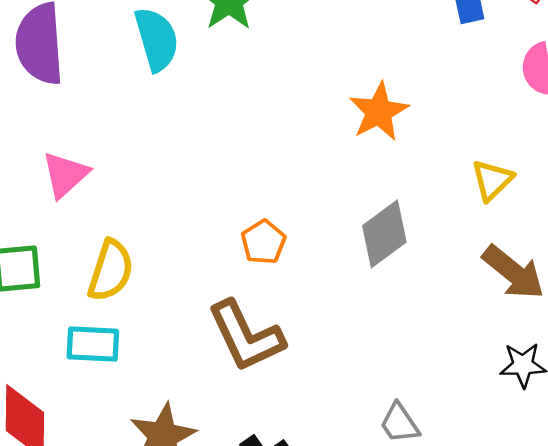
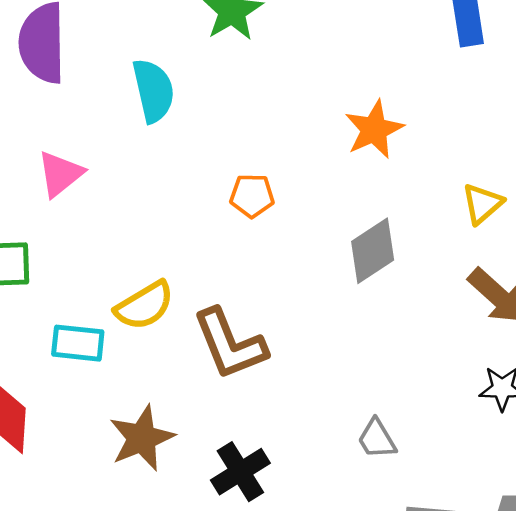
cyan semicircle: (157, 39) -> (153, 91), moved
orange pentagon: (263, 242) -> (252, 196), moved, turned 30
yellow semicircle: (111, 271) -> (144, 306), moved, turned 38

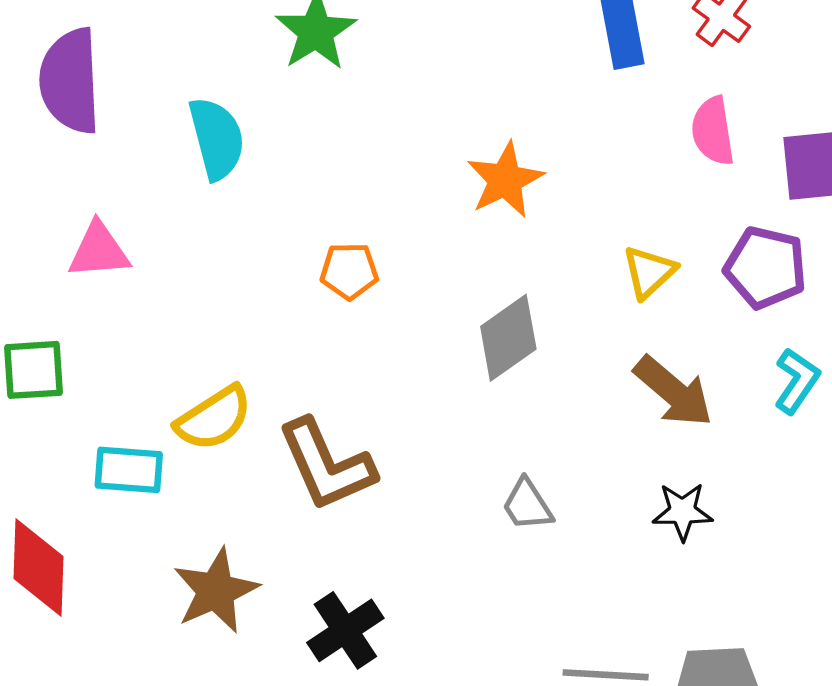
pink triangle: (60, 174) -> (99, 251), turned 36
gray trapezoid: (377, 439) -> (527, 505), moved

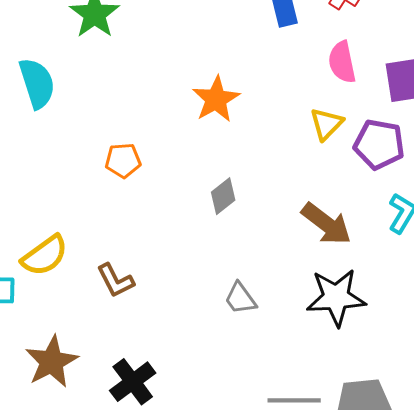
yellow triangle: (649, 272) -> (326, 124), moved
gray diamond: (508, 338) -> (223, 196), size x0.7
brown L-shape: (326, 465) -> (115, 281), size x0.6
black star: (683, 512) -> (336, 297), size x1.6

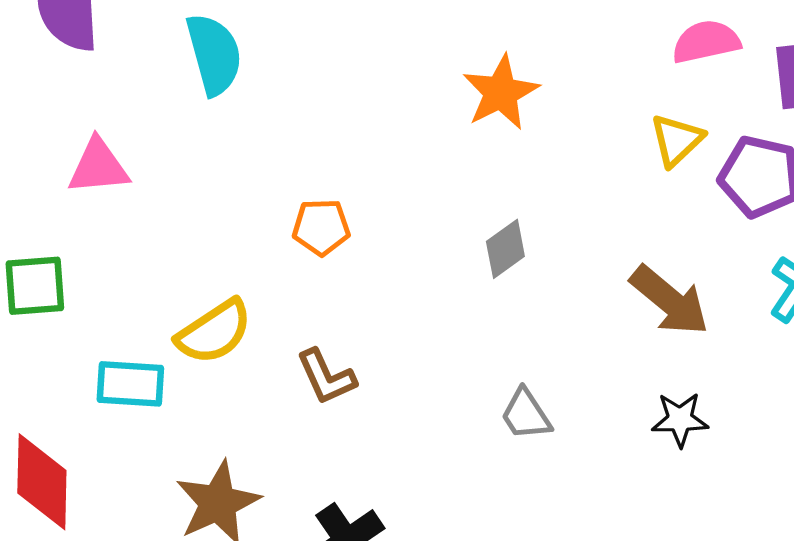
pink semicircle: (342, 62) -> (706, 42), turned 87
orange pentagon: (123, 160) -> (321, 227), moved
black star: (336, 297) -> (680, 419), size x0.6

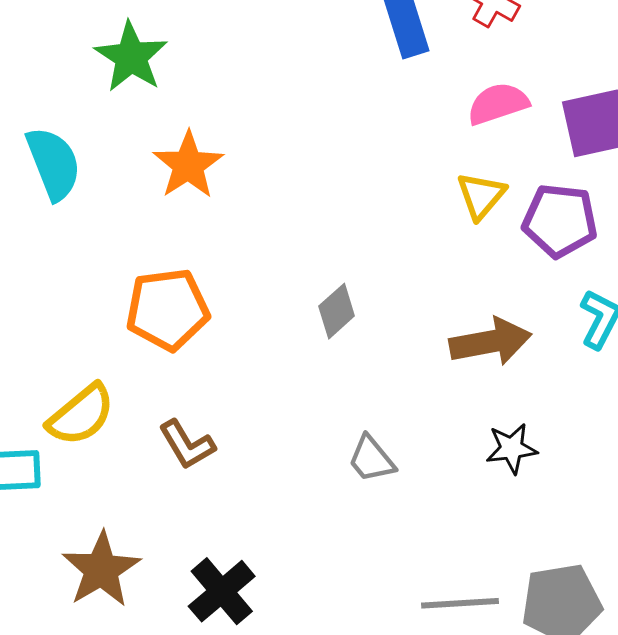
orange star: (501, 92) -> (188, 165), moved
orange pentagon: (321, 227) -> (168, 310), size x1.6
brown arrow: (670, 301) -> (490, 342), turned -44

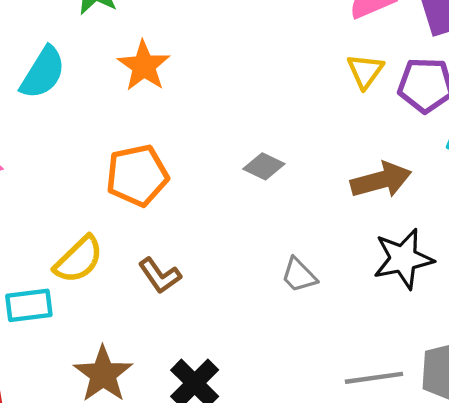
cyan semicircle: (54, 163) -> (43, 73), turned 58
gray diamond: (337, 311) -> (264, 166), turned 72
black star: (512, 448) -> (403, 259), size x1.6

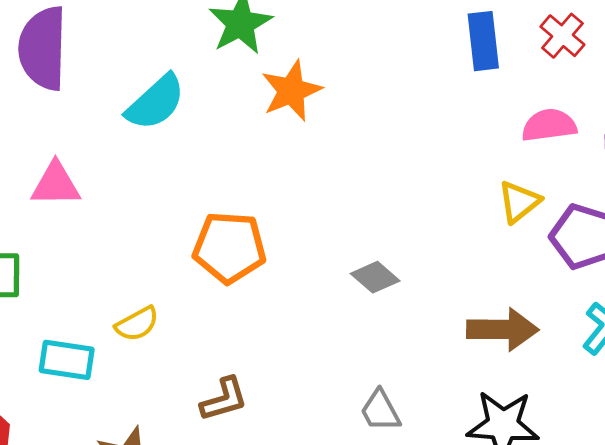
orange star: (144, 66) -> (291, 91), moved
yellow semicircle: (79, 260) -> (137, 324), size x0.7
brown L-shape: (160, 276) -> (224, 399), moved, turned -87

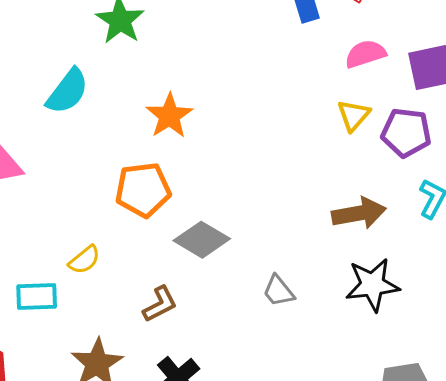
orange star: (291, 91) -> (169, 116), moved
gray diamond: (375, 277) -> (202, 240), moved, size x1.5

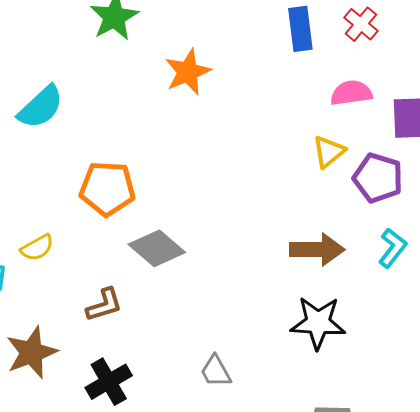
cyan semicircle: (67, 91) -> (41, 107), moved
orange star: (169, 116) -> (188, 72), moved
gray trapezoid: (279, 291) -> (216, 371), moved

